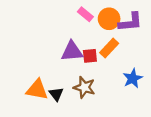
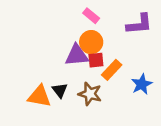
orange circle: (109, 19) -> (91, 42), moved
orange rectangle: (109, 48) -> (112, 70), moved
black triangle: (56, 94) -> (60, 90), moved

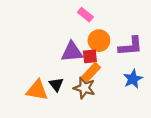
purple L-shape: (139, 24) -> (131, 46), moved
orange circle: (91, 42) -> (99, 41), moved
orange rectangle: (112, 70) -> (91, 72), moved

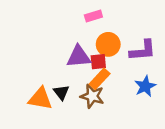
pink rectangle: (85, 15) -> (93, 16), turned -56

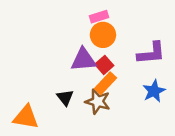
orange circle: (108, 44) -> (103, 35), moved
red square: (98, 62) -> (104, 65), turned -35
orange triangle: (40, 99) -> (26, 117), moved

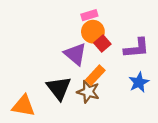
purple triangle: (83, 60) -> (75, 54), turned 45
red square: (104, 65) -> (102, 43), moved
black triangle: (65, 98) -> (59, 88), size x1.6

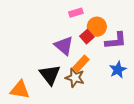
orange circle: (93, 32) -> (97, 27), moved

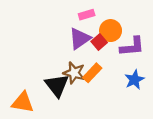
purple triangle: (64, 46) -> (80, 39), moved, turned 45
brown star: (75, 78) -> (74, 73), moved

